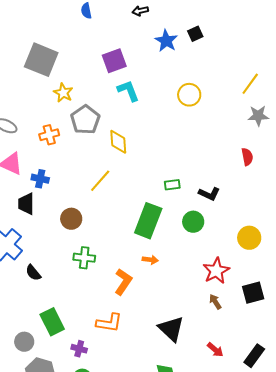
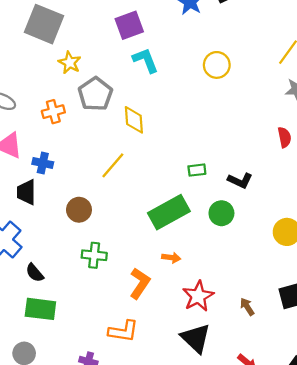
green rectangle: (148, 221) -> (169, 212), turned 40
red star: (216, 271) -> (198, 296), moved
green rectangle: (52, 322) -> (40, 309), moved, turned -56

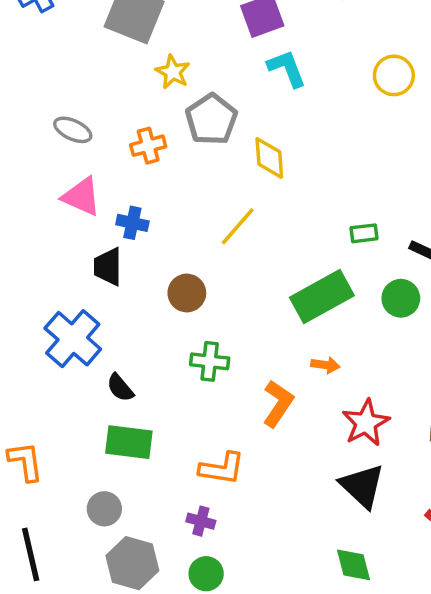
orange L-shape: (123, 331) -> (222, 468), moved

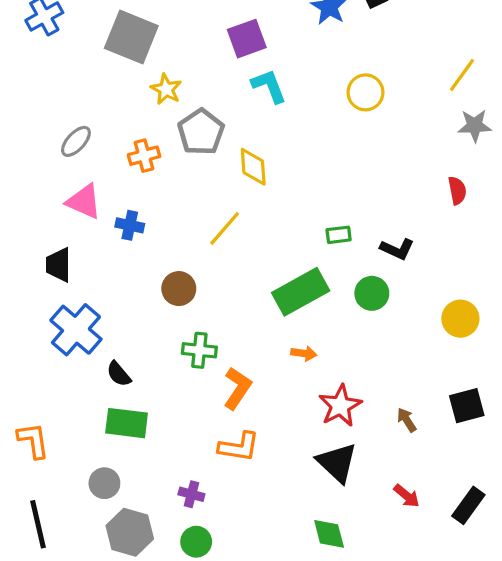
gray ellipse: (73, 130) -> (76, 141), turned -72
black trapezoid: (108, 267) -> (59, 265), moved
orange L-shape: (278, 404) -> (237, 388), moved
orange L-shape: (222, 468) -> (239, 447), moved

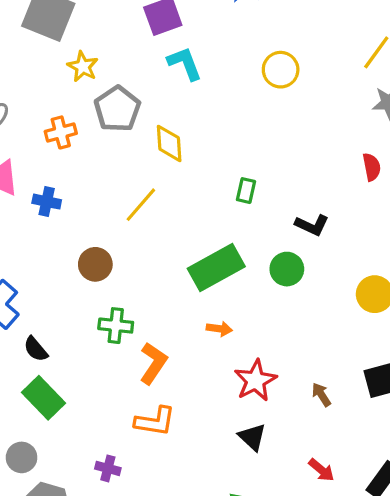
green rectangle: (339, 235) -> (246, 191), moved, turned -70
green rectangle: (127, 423) -> (44, 398), turned 39
black triangle: (337, 463) -> (252, 437), size x0.7

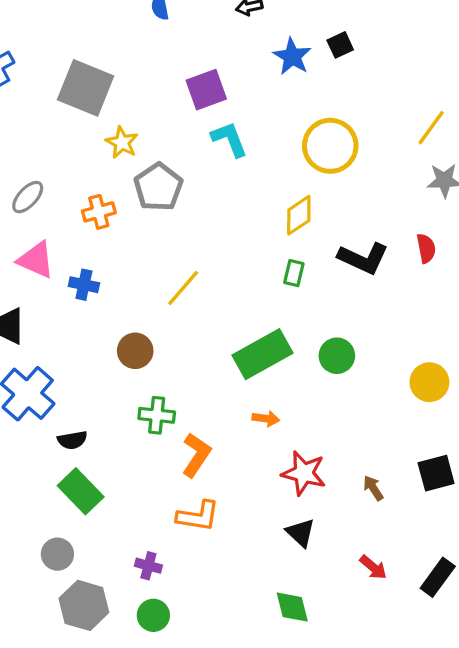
yellow circle: (281, 70) -> (330, 146), size x1.4
yellow diamond: (169, 143) -> (299, 215), moved, turned 60
black L-shape: (312, 225) -> (363, 258), moved, size x1.4
black semicircle: (36, 349) -> (72, 440), turned -60
red star: (255, 380) -> (304, 473), turned -30

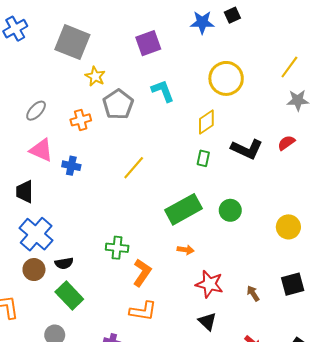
blue star: (292, 56) -> (202, 22), turned -30
cyan L-shape: (229, 139) -> (163, 91), moved
red semicircle: (426, 248) -> (286, 143), turned -114
brown circle: (135, 351) -> (34, 270), moved

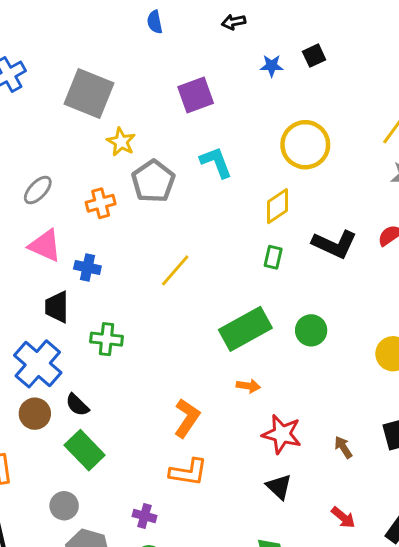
blue star: (202, 22) -> (272, 66), size x0.7
black trapezoid: (25, 192) -> (57, 307), moved
green cross: (117, 248) -> (106, 339), moved
black semicircle: (64, 263) -> (77, 405), turned 54

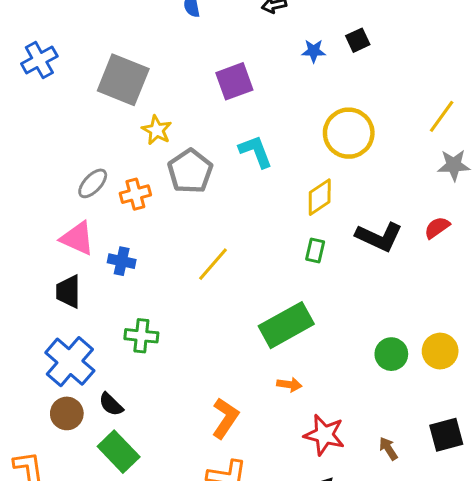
gray ellipse: (38, 190) -> (93, 183), moved
black trapezoid: (57, 307) -> (68, 292), moved
green circle: (311, 330) -> (391, 354), moved

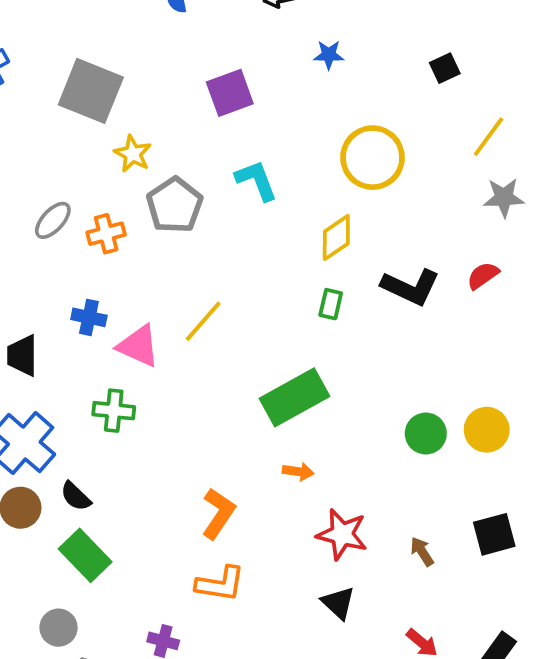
black square: (358, 40) -> (445, 68), moved
pink triangle: (77, 238) -> (138, 346), moved

